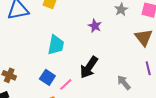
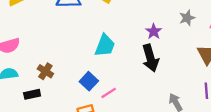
black arrow: (89, 67) -> (150, 58), moved, turned -60

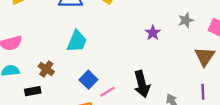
cyan trapezoid: (105, 46) -> (77, 41), moved
black arrow: (150, 58) -> (142, 84), moved

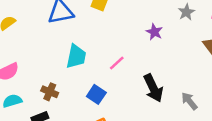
pink line: (107, 92) -> (117, 63), moved

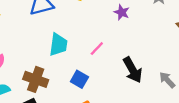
purple star: (154, 32) -> (122, 12), moved
brown cross: (50, 92) -> (36, 79), size x1.5

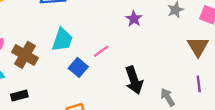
brown cross: (36, 79) -> (25, 55), moved
blue square: (79, 79) -> (78, 67), moved

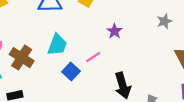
purple star: (134, 19) -> (114, 31), moved

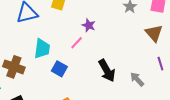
pink line: (93, 57) -> (77, 43), moved

